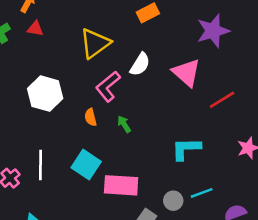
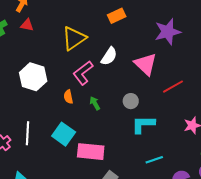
gray circle: (173, 201) -> (131, 101), moved

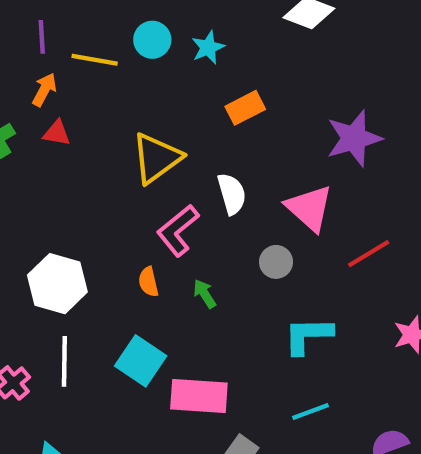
white semicircle: (109, 56) -> (232, 194), turned -48
white hexagon: (33, 77) -> (57, 284), moved
gray circle: (131, 101) -> (276, 262), moved
cyan line: (154, 160) -> (311, 412), moved

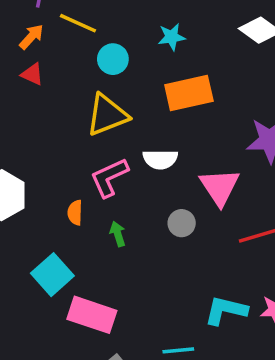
cyan circle: (152, 40) -> (113, 59), moved
orange rectangle: (245, 108) -> (189, 93), size x1.5
white semicircle: (232, 194) -> (160, 159), turned 92
cyan L-shape: (308, 335) -> (226, 310), moved

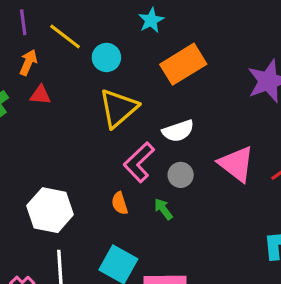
yellow line: (78, 23) -> (65, 37), turned 32
pink triangle: (220, 187) -> (236, 164), moved
gray circle: (182, 223) -> (181, 175), moved

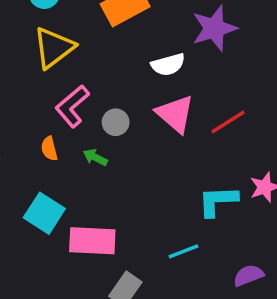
white semicircle: (178, 131) -> (168, 65), moved
green arrow: (163, 209) -> (95, 157), turned -30

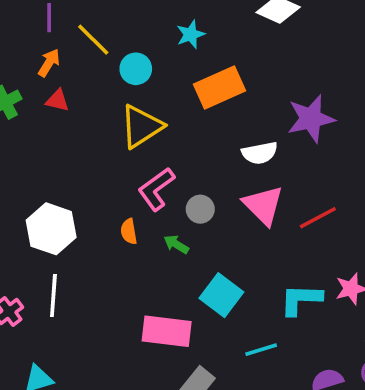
cyan square: (44, 213) -> (221, 295), moved

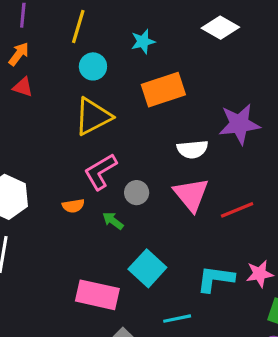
yellow line: (93, 40) -> (78, 26), moved, turned 56
orange semicircle: (129, 231) -> (73, 206), turned -95

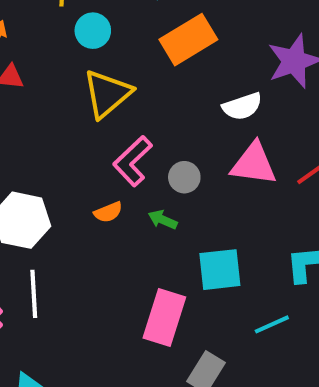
pink triangle: (191, 194) -> (254, 164), turned -30
cyan square: (147, 268) -> (220, 270), turned -36
pink rectangle: (97, 295) -> (164, 317), turned -72

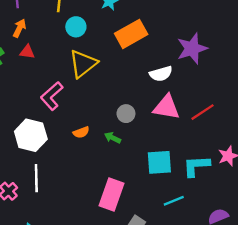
pink L-shape: (133, 161) -> (52, 96), moved
cyan square: (220, 270) -> (159, 162), moved

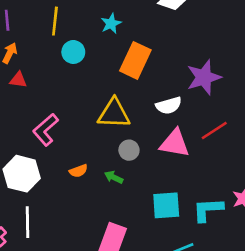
orange rectangle: (131, 34) -> (135, 60), turned -36
yellow triangle: (83, 64) -> (114, 113), moved, turned 40
red line: (202, 112) -> (214, 131), moved

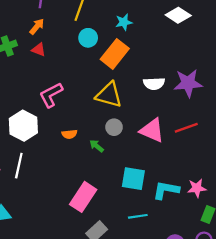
orange rectangle: (135, 60) -> (115, 54), moved
white semicircle: (169, 105) -> (154, 84), moved

